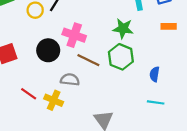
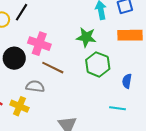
orange rectangle: (169, 26) -> (130, 35), size x1.6
green hexagon: (121, 57) -> (98, 64), moved
blue semicircle: (155, 74) -> (127, 81), moved

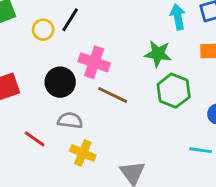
gray semicircle: (35, 86) -> (70, 120), moved
yellow cross: (19, 106) -> (83, 153), moved

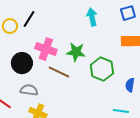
cyan arrow: (178, 17) -> (92, 17), moved
green star: (158, 54) -> (76, 52), moved

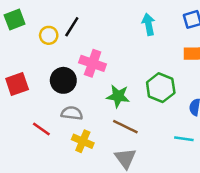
green star: (76, 52) -> (118, 96), moved
brown line: (59, 72) -> (125, 127), moved

